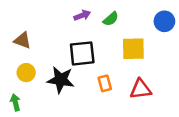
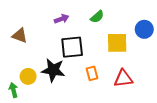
purple arrow: (82, 15) -> (62, 19), moved
blue circle: (164, 21) -> (144, 29), moved
yellow circle: (26, 73) -> (28, 76), moved

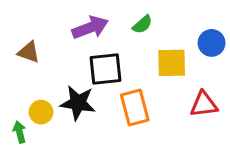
purple arrow: (62, 19) -> (90, 28), size x1.6
orange rectangle: (92, 73) -> (135, 107), size x1.6
red triangle: (123, 79) -> (204, 104), moved

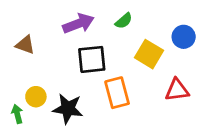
yellow square: (172, 63) -> (149, 54), turned 32
black star: (78, 103) -> (68, 109), moved

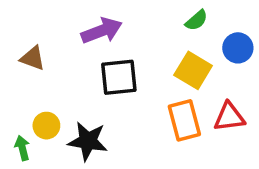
green semicircle: (124, 21) -> (196, 20), moved
orange rectangle: (117, 93) -> (184, 120), moved

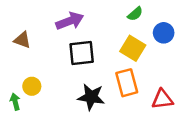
red triangle: (229, 117) -> (162, 99), moved
black star: (88, 141) -> (91, 97), moved

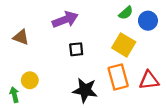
blue circle: (164, 33) -> (148, 21), moved
black square: (82, 53) -> (76, 49), size x0.6
red triangle: (162, 99) -> (149, 80), moved

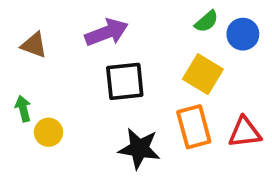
brown triangle: (21, 37) -> (34, 45), moved
black square: (76, 49) -> (125, 81), size x1.6
green arrow: (14, 95) -> (23, 109), moved

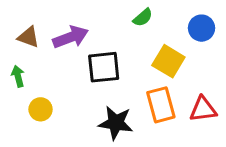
green semicircle: (207, 21) -> (143, 18), moved
purple arrow: (107, 32) -> (71, 37), moved
green arrow: (23, 109) -> (18, 76), moved

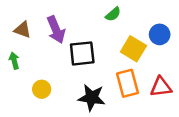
blue circle: (202, 28) -> (160, 34), moved
purple arrow: (71, 37) -> (56, 30), turned 88
yellow circle: (41, 109) -> (42, 89), moved

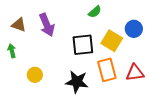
black square: (82, 53) -> (83, 45), moved

